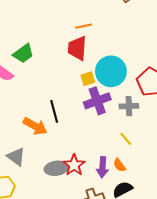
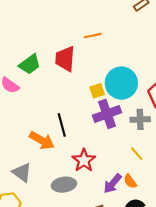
red trapezoid: (77, 48) -> (65, 59), moved
red star: (74, 165) -> (84, 160), moved
purple arrow: (103, 167) -> (113, 183), turned 36

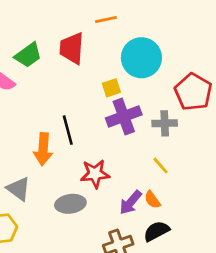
cyan circle: (121, 83) -> (141, 58), moved
orange arrow: (42, 140) -> (43, 149), turned 65
red star: (84, 160) -> (95, 174), turned 30

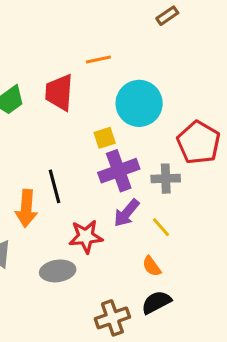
purple arrow: (131, 202) -> (127, 213), moved

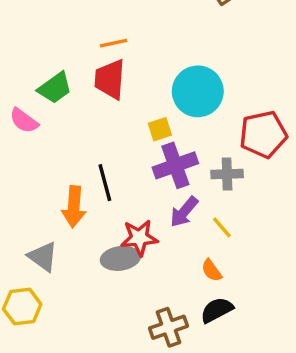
orange line: (98, 60) -> (113, 43), moved
red pentagon: (199, 143) -> (263, 134), turned 30
gray ellipse: (58, 271) -> (120, 258), moved

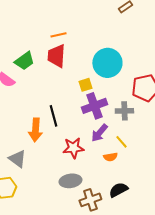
gray ellipse: (120, 258) -> (70, 181), moved
orange semicircle: (212, 270) -> (110, 157), moved, turned -64

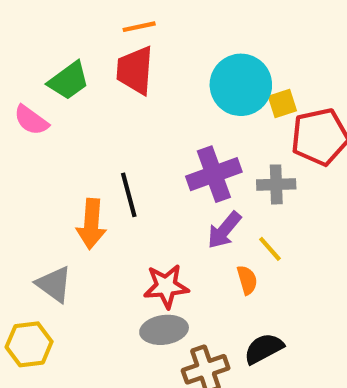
yellow square: (85, 85) -> (282, 104), moved
red star: (73, 148) -> (166, 286), moved
orange semicircle: (110, 157) -> (247, 280), turned -96

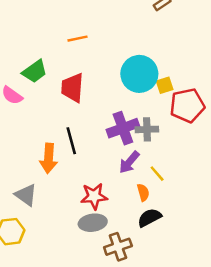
red trapezoid: (135, 70) -> (73, 88), moved
gray cross: (276, 184) -> (147, 129), moved
black semicircle: (264, 349) -> (149, 218), moved

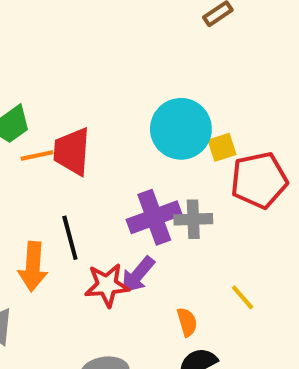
orange line: (78, 39) -> (37, 156), moved
purple arrow: (129, 162) -> (138, 275), moved
yellow line: (157, 174) -> (243, 297), moved
red star: (94, 196) -> (107, 285), moved

